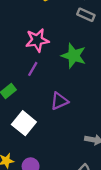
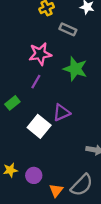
gray rectangle: (86, 15) -> (68, 29), moved
white square: (24, 123) -> (39, 126), moved

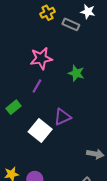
gray rectangle: (68, 29) -> (71, 24), moved
green star: (75, 69) -> (76, 73), size x0.7

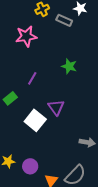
pink star: (41, 58) -> (26, 36), moved
purple triangle: (62, 117) -> (56, 107), turned -42

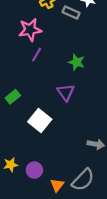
purple line: (32, 78) -> (37, 55), moved
purple triangle: (56, 107) -> (66, 92), moved

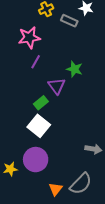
purple triangle: (66, 92) -> (57, 86), moved
green rectangle: (13, 97) -> (41, 103), moved
purple circle: (34, 170) -> (36, 160), moved, size x1.5

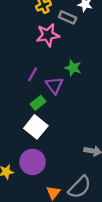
pink star: (29, 38) -> (48, 35), moved
purple line: (36, 62) -> (33, 74), moved

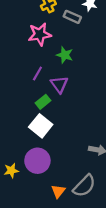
pink star: (48, 35) -> (40, 34), moved
green star: (73, 68) -> (65, 55), moved

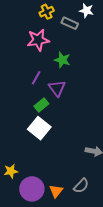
purple circle: (37, 161) -> (32, 189), moved
gray semicircle: (84, 186) -> (81, 186), size x0.7

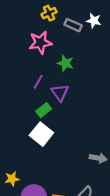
white star: (86, 11) -> (94, 21), moved

